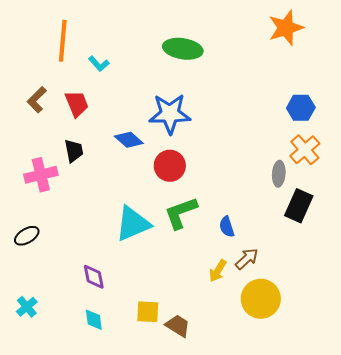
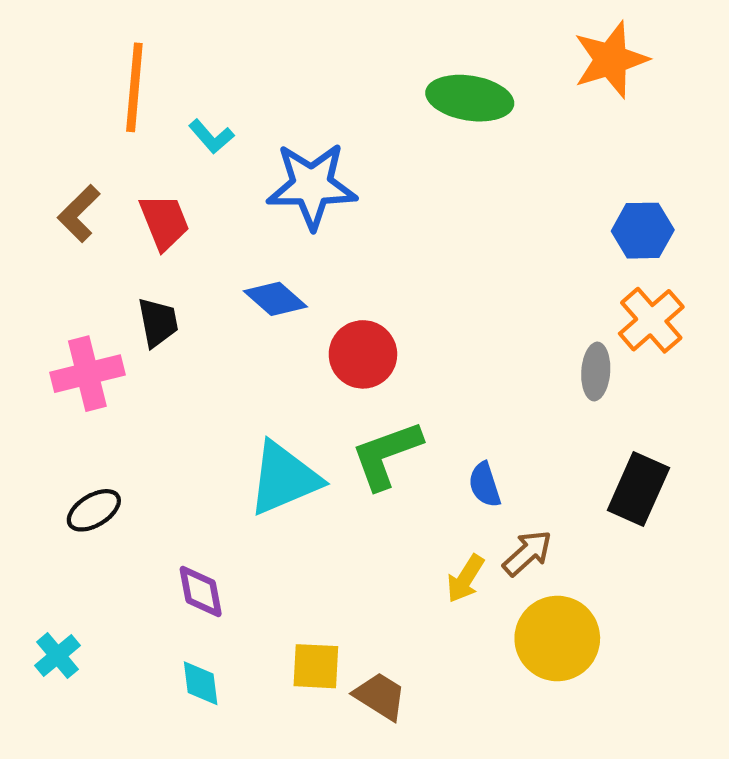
green ellipse: (183, 49) -> (470, 98), moved
blue star: (170, 114) -> (312, 186), moved
black rectangle: (299, 206) -> (638, 489), moved
black ellipse: (27, 236) -> (94, 510), moved

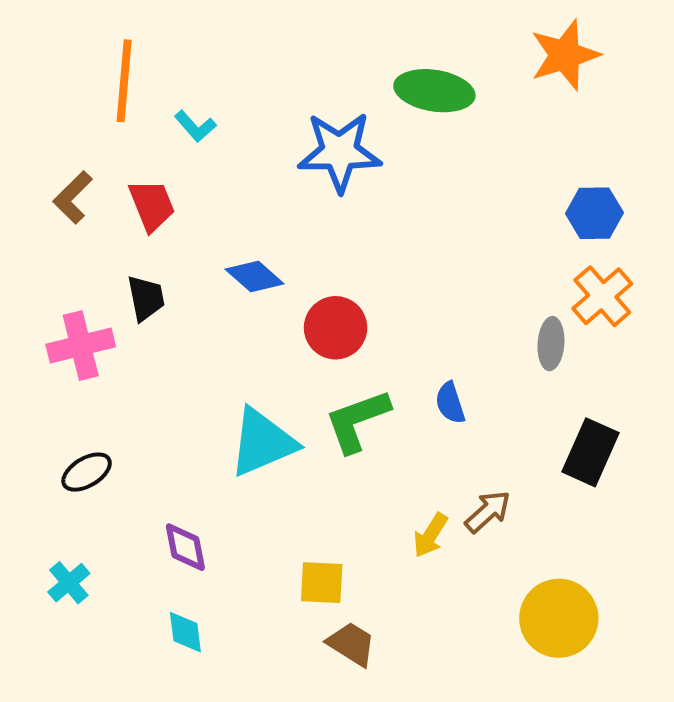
blue star: (312, 186) -> (340, 152), moved
blue semicircle: (485, 485) -> (450, 403), moved
yellow circle: (557, 638) -> (559, 618), moved
cyan cross: (58, 656) -> (69, 583), moved
yellow square: (316, 666) -> (322, 583), moved

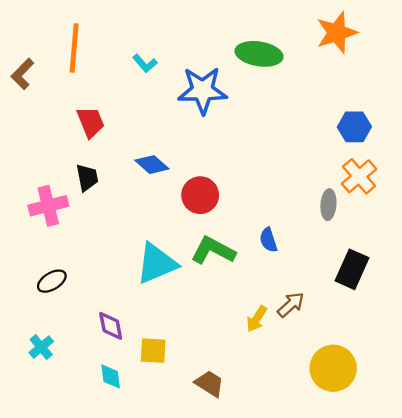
cyan L-shape: (195, 126) -> (145, 63), moved
brown L-shape: (73, 197) -> (22, 74), moved
green L-shape: (357, 421) -> (213, 250), turned 48
yellow square: (322, 583) -> (153, 351), moved

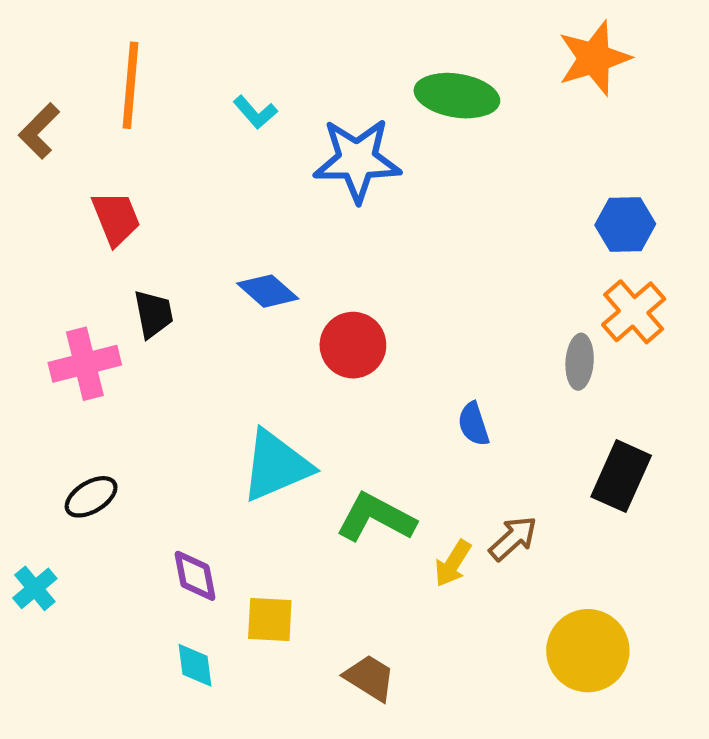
red trapezoid: (91, 122) -> (116, 218), moved
green L-shape: (213, 250) -> (376, 518), moved
cyan cross: (41, 347) -> (35, 588), moved

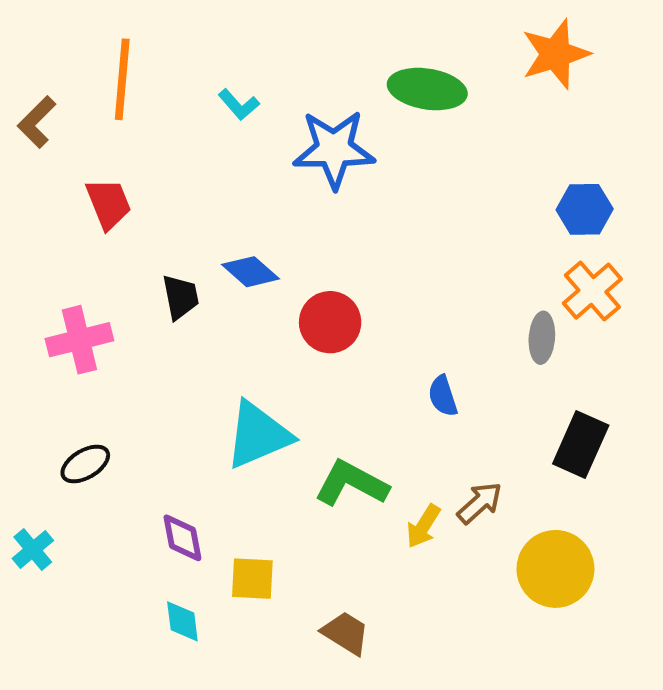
black trapezoid: (153, 314) -> (180, 297), moved
yellow circle: (588, 651) -> (555, 569), moved

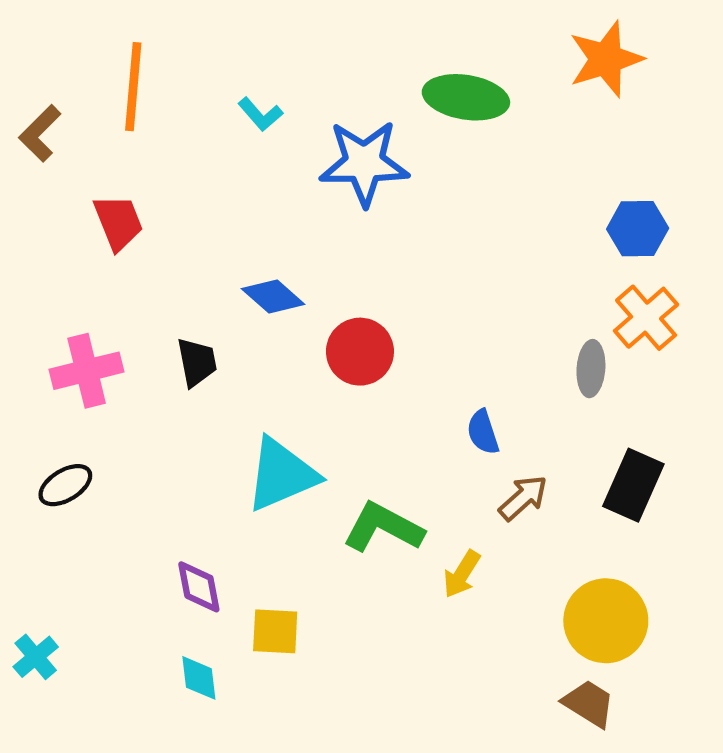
black trapezoid: (180, 297) -> (197, 362), moved
black ellipse: (85, 464) -> (65, 485), moved
brown arrow: (480, 503) -> (523, 498), moved
cyan cross: (33, 550) -> (36, 657), moved
brown trapezoid: (346, 633) -> (589, 703), moved

